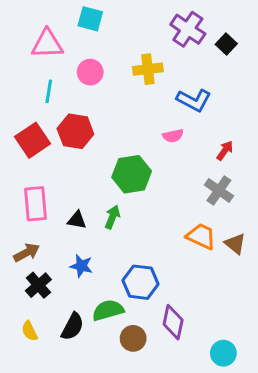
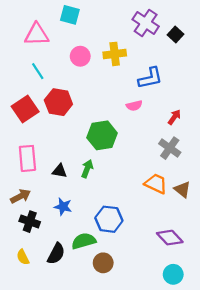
pink circle: (90, 72) -> (80, 56), moved
cyan line: (49, 91) -> (38, 71), turned -42
blue L-shape: (194, 100) -> (150, 78), turned -40
black cross: (38, 285) -> (30, 222), turned -30
purple diamond: (173, 322) -> (170, 238), moved, turned -55

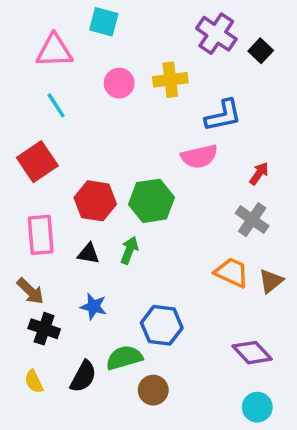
red hexagon: (58, 102) -> (95, 201), moved
pink semicircle: (134, 106) -> (199, 156), size x1.5
brown triangle: (182, 189) -> (271, 281), turned 42
brown arrow: (21, 196) -> (30, 291), turned 72

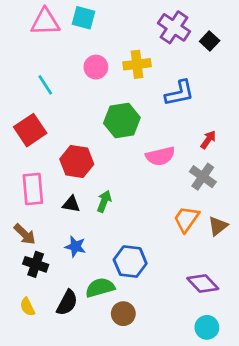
pink triangle: (54, 51) -> (45, 22), moved
pink semicircle: (199, 156) -> (160, 156), moved
green hexagon: (152, 201) -> (122, 120), moved
orange trapezoid: (232, 272) -> (186, 219), turned -80

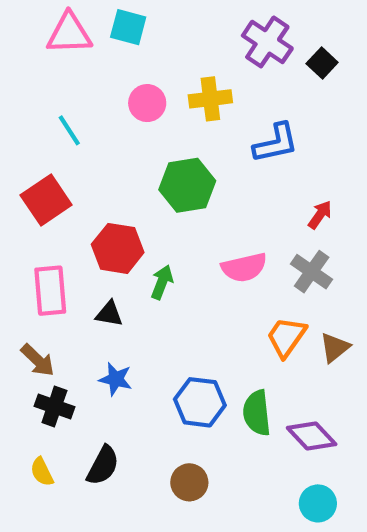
pink semicircle: (160, 156) -> (244, 267), moved
green arrow: (104, 201) -> (162, 282), moved
green semicircle: (100, 288) -> (257, 413), moved, turned -80

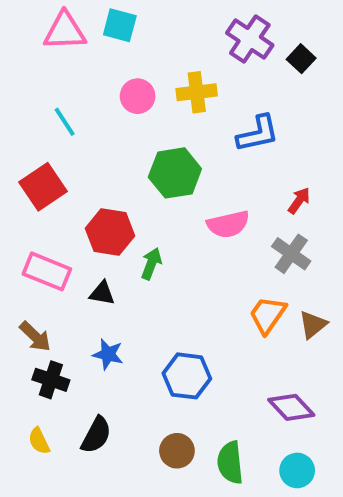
pink semicircle: (244, 267) -> (228, 224), moved
pink rectangle: (50, 291) -> (47, 271), turned -63
green semicircle: (257, 413) -> (230, 463), moved

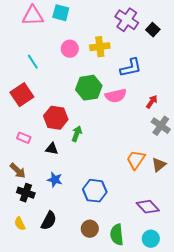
pink semicircle: (228, 224) -> (116, 96), moved
gray cross: (291, 254) -> (161, 126), moved
pink rectangle: (47, 271) -> (24, 138), size x0.6

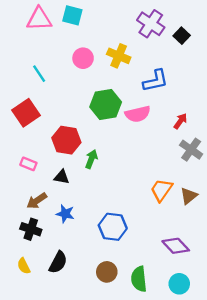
yellow cross: (100, 47) -> (119, 56), turned 30
brown arrow: (18, 171) -> (37, 201), moved, turned 102

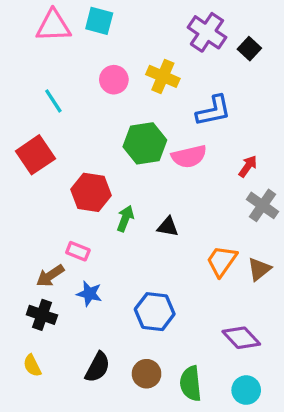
pink rectangle: (28, 164) -> (78, 251), moved
black triangle: (62, 177) -> (168, 227), moved
black semicircle: (58, 262) -> (98, 367), moved

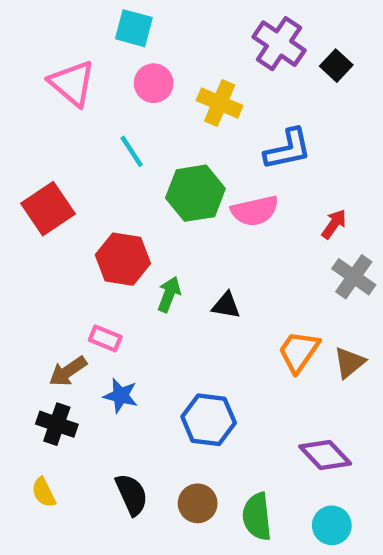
pink triangle: (53, 26) -> (72, 83), moved, turned 42
pink circle: (114, 80) -> (154, 83), moved
cyan line: (53, 101) -> (132, 151), moved
black semicircle: (98, 367) -> (132, 495), turned -52

